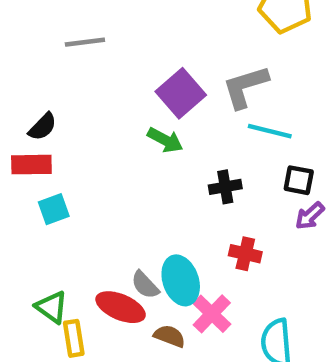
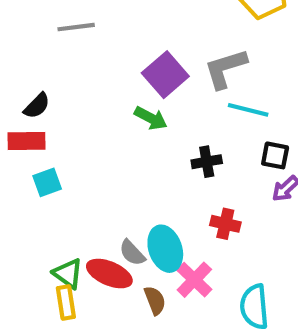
green triangle: (52, 307) -> (68, 274), moved
brown semicircle: (170, 336) -> (155, 300), turned 48

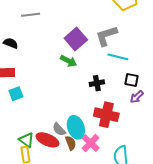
black semicircle: (37, 106) -> (11, 43), moved, turned -112
red cross: (225, 224) -> (106, 115), size x1.6
brown semicircle: (155, 300) -> (71, 143), moved

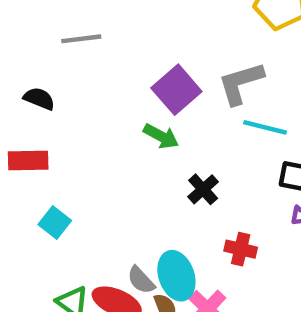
black cross: (97, 83) -> (203, 189), moved, turned -32
cyan square: (16, 94) -> (55, 223), moved, turned -32
red cross: (106, 115) -> (241, 249), size x0.6

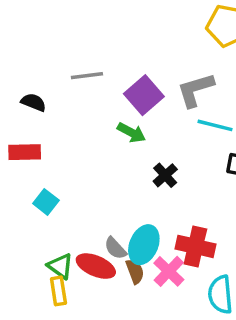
gray line: (81, 39) -> (87, 76), moved
red cross: (241, 249) -> (195, 246), moved, size x1.5
cyan ellipse: (176, 276) -> (144, 245), turned 42

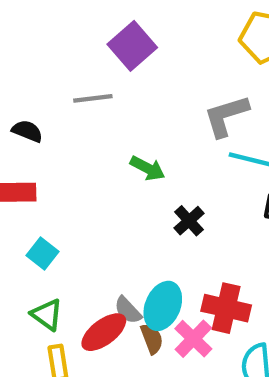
purple square: (144, 95) -> (132, 46), moved
green triangle: (60, 266) -> (47, 315), moved
red ellipse: (96, 266) -> (104, 332), turned -60

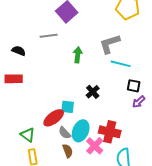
green arrow: (147, 168) -> (78, 55), moved, turned -112
cyan square: (43, 253) -> (68, 107), moved, turned -32
red ellipse: (104, 332) -> (54, 118), moved
brown semicircle: (152, 339) -> (68, 151), moved

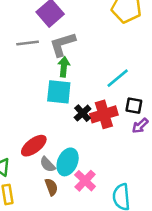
gray L-shape: (110, 44) -> (63, 44), moved
cyan line: (121, 64) -> (118, 78), turned -54
cyan square: (68, 107) -> (59, 92), moved, size x1.5
red cross: (110, 132) -> (104, 114), moved, turned -30

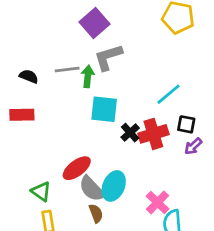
gray line: (28, 43) -> (67, 70), moved
green arrow: (64, 67) -> (88, 76), moved
gray semicircle: (48, 164) -> (92, 189), size x1.5
pink cross: (85, 181) -> (158, 202), moved

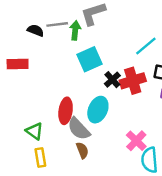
black semicircle: (29, 76) -> (36, 30), moved
cyan square: (104, 109) -> (90, 59), turned -30
red ellipse: (77, 168) -> (66, 111), turned -45
cyan ellipse: (114, 186) -> (98, 110), moved

